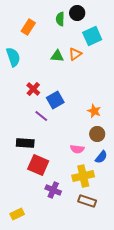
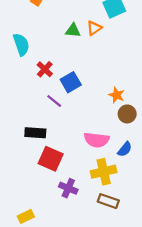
cyan semicircle: (13, 57) -> (21, 45), moved
brown circle: (97, 134) -> (127, 114), moved
pink semicircle: (77, 149) -> (97, 140), size x1.5

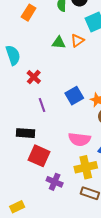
blue square: (71, 82) -> (74, 96), moved
purple line: (54, 101) -> (42, 105), turned 32

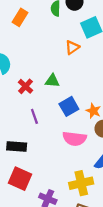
green triangle: (59, 43) -> (52, 81), moved
pink semicircle: (79, 139) -> (75, 139), moved
red square: (39, 156) -> (20, 179), moved

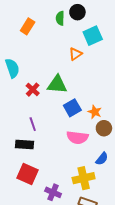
green triangle: (52, 81) -> (57, 84), size x1.5
purple line: (34, 116) -> (33, 124), moved

